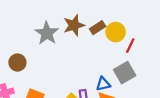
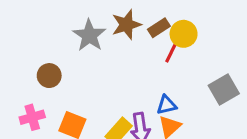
red line: (130, 46) -> (171, 52), moved
gray square: (125, 73) -> (224, 89), moved

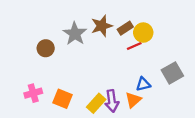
red line: (171, 52) -> (134, 46), turned 40
brown circle: (49, 76) -> (46, 48), moved
blue triangle: (167, 105) -> (143, 84), moved

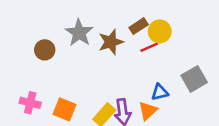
brown star: (102, 26) -> (111, 42), moved
pink cross: (33, 93) -> (30, 103), turned 30

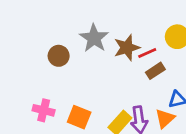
brown rectangle: (139, 26) -> (155, 71), moved
red line: (149, 47) -> (147, 53), moved

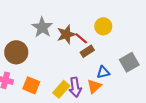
red line: (147, 53) -> (81, 38), turned 64
brown circle: (59, 56) -> (16, 52), moved, size x1.5

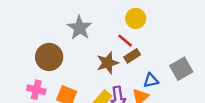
yellow circle: (103, 26) -> (136, 18), moved
brown star: (66, 34) -> (108, 63), moved

